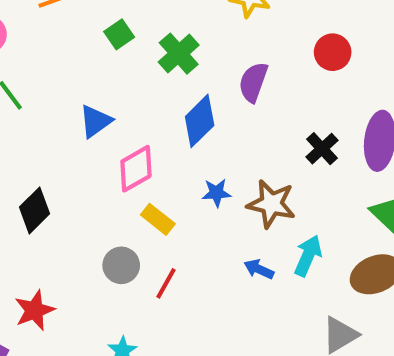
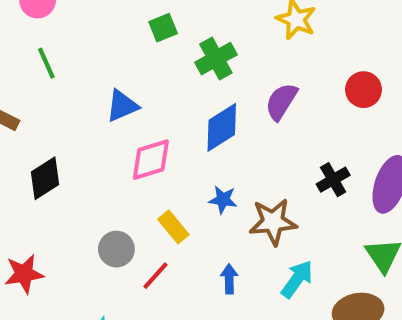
brown star: (271, 204) -> (273, 222), turned -30
yellow rectangle: (158, 219) -> (173, 227), moved
blue arrow: (259, 269) -> (229, 279), moved, turned 52

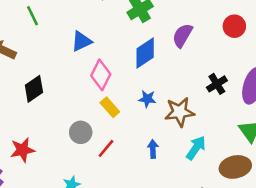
pink diamond: (151, 160) -> (101, 75), turned -44
yellow rectangle: (173, 227) -> (110, 107), moved

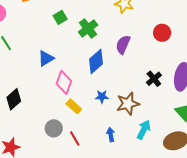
red line: (106, 148) -> (75, 138), turned -63

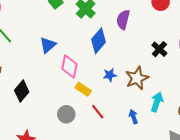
blue arrow: (111, 135) -> (133, 117), moved
red line: (75, 138) -> (98, 112), moved

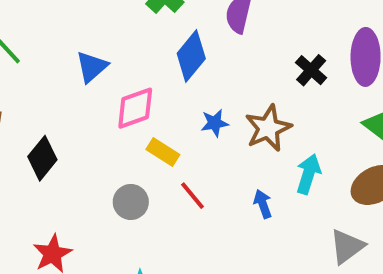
pink diamond: (69, 67) -> (135, 108), turned 60

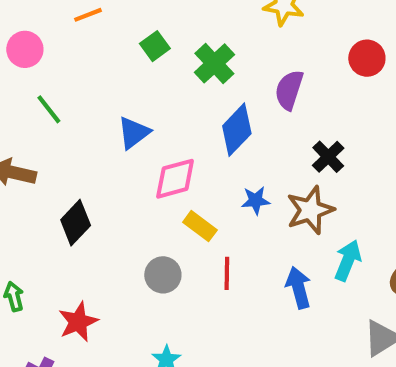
black cross: (311, 70) -> (328, 157), moved
red line: (192, 196) -> (227, 273), turned 36
blue arrow: (263, 204) -> (299, 288), size x1.4

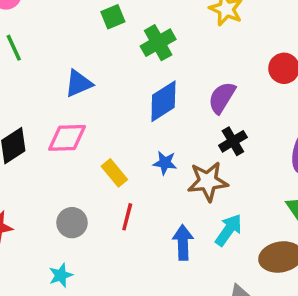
purple semicircle: (289, 90) -> (222, 98), moved
pink diamond: (175, 179) -> (67, 138), moved
gray circle: (163, 275) -> (72, 223), moved

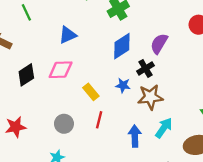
black cross: (233, 141) -> (145, 68), moved

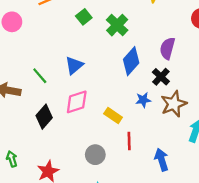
green line: (26, 12) -> (40, 76), moved
blue arrow: (135, 136) -> (162, 160), moved

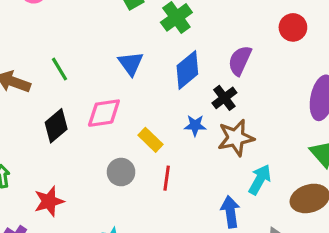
blue triangle: (74, 65) -> (131, 63), moved, turned -36
gray circle: (95, 155) -> (121, 172), moved
blue arrow: (162, 160) -> (230, 212), moved

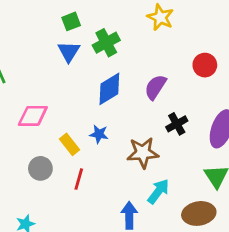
blue triangle: (131, 63) -> (69, 51), moved
black cross: (224, 98) -> (177, 124), moved
blue star: (195, 125) -> (99, 134), moved

